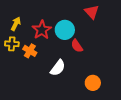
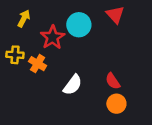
yellow arrow: (16, 24) -> (24, 18), moved
cyan circle: (65, 30) -> (79, 25), moved
red semicircle: (77, 46) -> (113, 81), moved

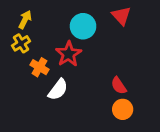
red star: (53, 37) -> (69, 54), moved
yellow cross: (15, 55) -> (21, 43), moved, turned -36
white semicircle: (73, 85) -> (58, 90), moved

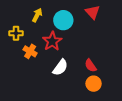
yellow arrow: (25, 20) -> (37, 15), moved
yellow cross: (21, 43) -> (16, 33), turned 32
white semicircle: (58, 90) -> (60, 67), moved

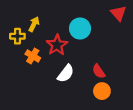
red triangle: (93, 12) -> (118, 13), moved
yellow arrow: (37, 15) -> (34, 24), moved
cyan circle: (63, 20) -> (80, 29), moved

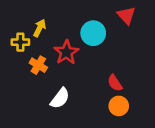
red triangle: (118, 13) -> (126, 15), moved
white semicircle: (66, 74) -> (60, 98), moved

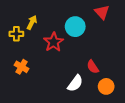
orange cross: (38, 65) -> (22, 67), moved
white semicircle: (60, 98) -> (75, 83), moved
orange circle: (119, 106) -> (106, 86), moved

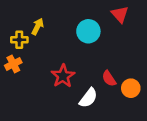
red star: (54, 42) -> (63, 76), moved
orange cross: (22, 67) -> (13, 64), moved, turned 32
orange circle: (106, 86) -> (131, 88), moved

